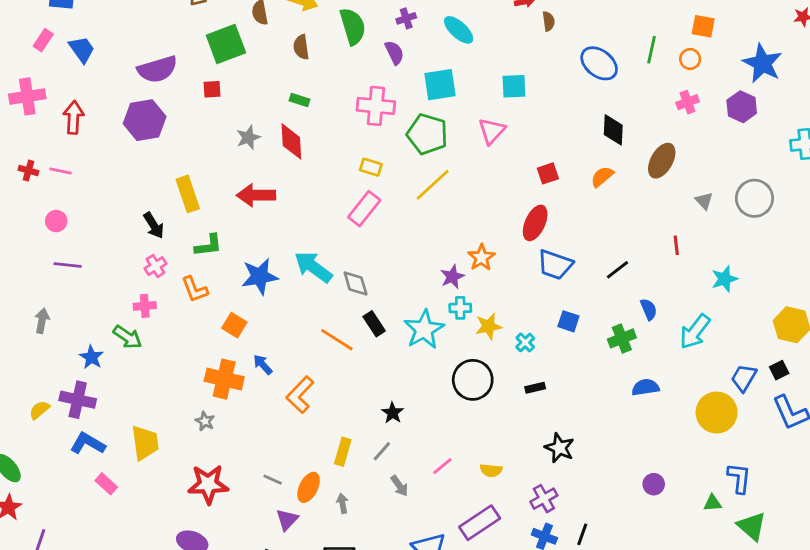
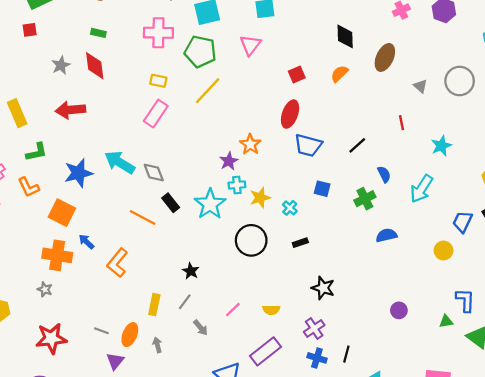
orange square: (234, 325) -> (62, 213), size x1.4
yellow circle: (717, 412) -> (443, 251), size x0.6

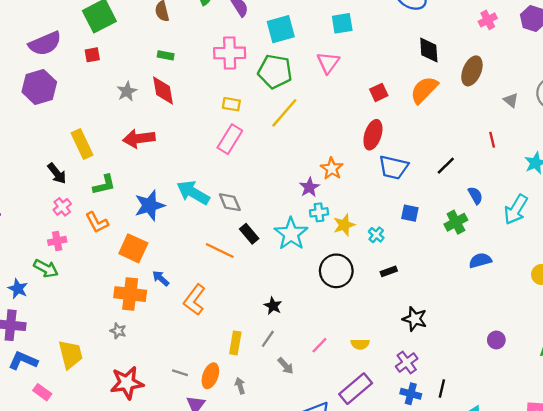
orange semicircle: (339, 74) -> (424, 90), size x1.5

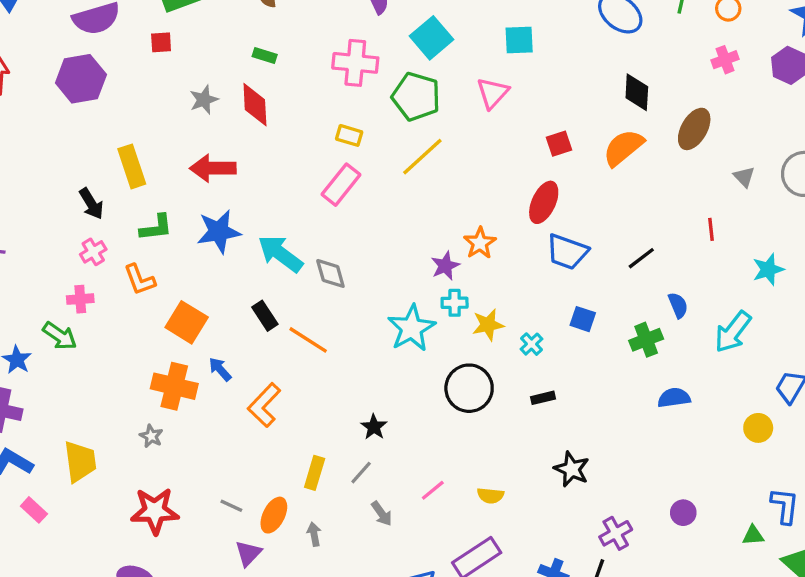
cyan square: (281, 29) -> (431, 38), turned -32
blue star: (150, 205) -> (219, 232), moved
black rectangle: (249, 234) -> (265, 316), moved
purple cross: (407, 362) -> (616, 533), moved

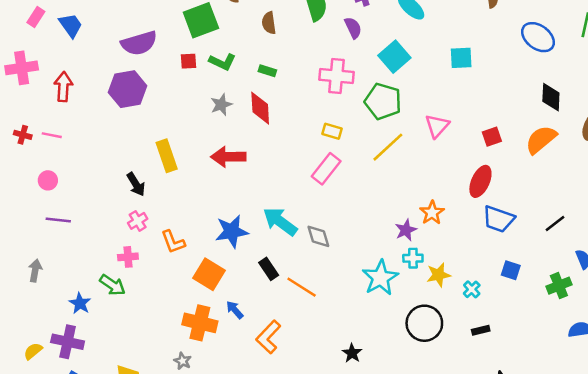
pink triangle: (493, 93) -> (437, 126), moved
green L-shape: (156, 228) -> (222, 62), moved, turned 32
blue star: (219, 232) -> (232, 231), moved

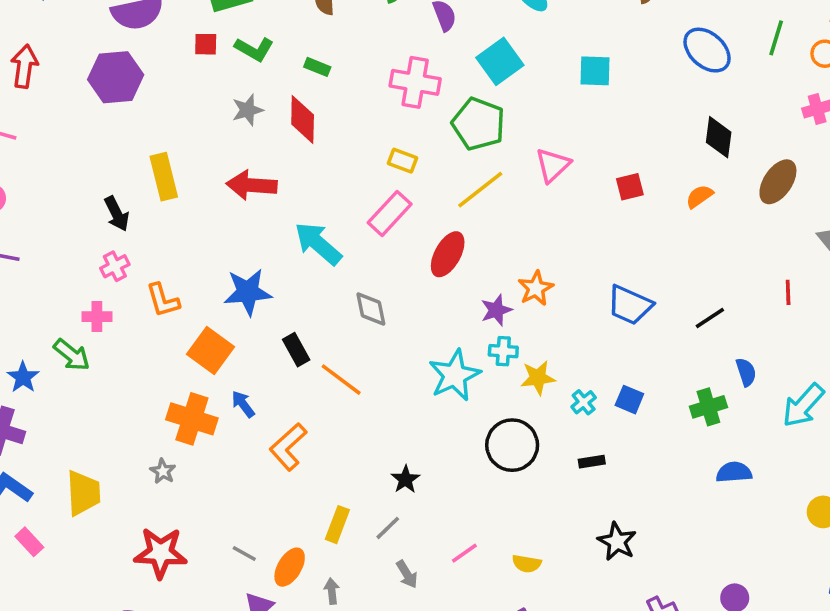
orange semicircle: (541, 139) -> (699, 196), size x0.6
red ellipse: (480, 181) -> (448, 254), moved
cyan arrow: (280, 222) -> (318, 244), moved
blue square: (511, 270) -> (629, 400), moved

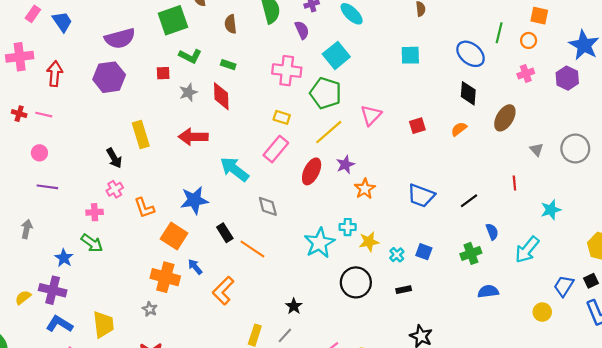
red square: (206, 44) -> (163, 73), moved
blue ellipse: (707, 50) -> (471, 54), moved
cyan square: (595, 71) -> (410, 55), moved
purple star: (496, 310) -> (345, 165), moved
pink cross: (97, 317) -> (95, 212), moved

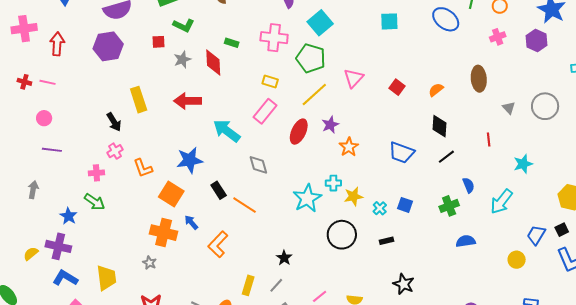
green rectangle: (228, 65) -> (232, 43), moved
black diamond: (468, 93) -> (439, 126), moved
brown ellipse: (505, 118) -> (479, 79), turned -35
red square: (417, 126) -> (397, 87), turned -35

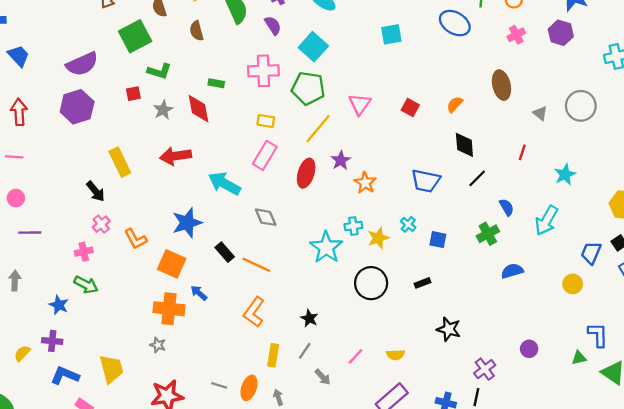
red line: (489, 139) -> (522, 152), turned 32
cyan cross: (380, 208) -> (408, 224), moved
orange L-shape: (218, 244) -> (254, 312), moved
purple cross: (58, 246) -> (52, 341), size x0.7

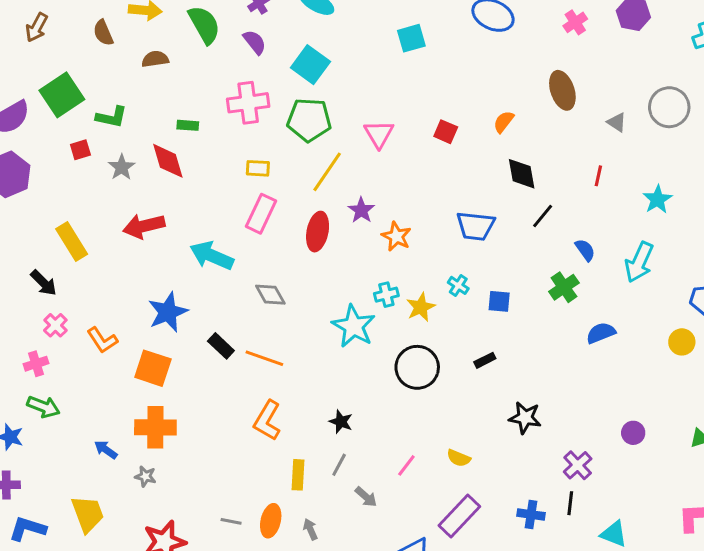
brown semicircle: (197, 31) -> (155, 59), turned 102
green square: (135, 36) -> (62, 95), moved
blue arrow: (199, 293) -> (106, 450), moved
yellow semicircle: (396, 355) -> (459, 458), turned 30

